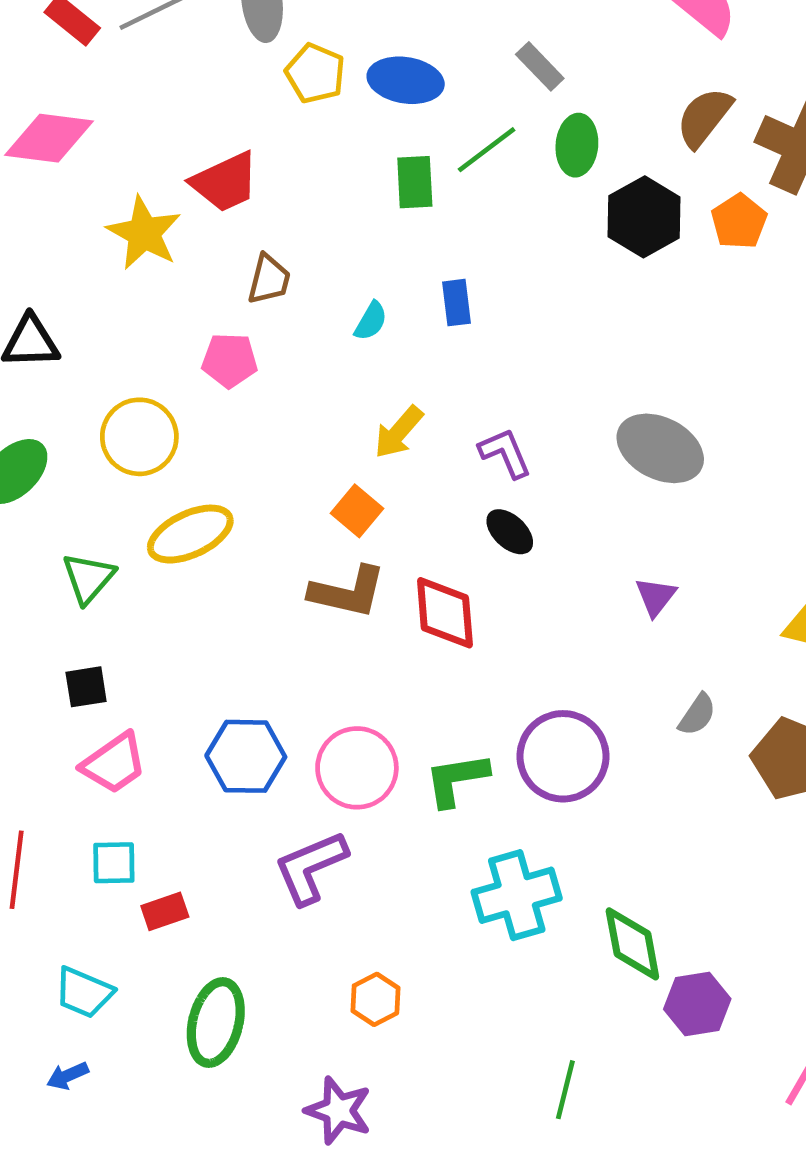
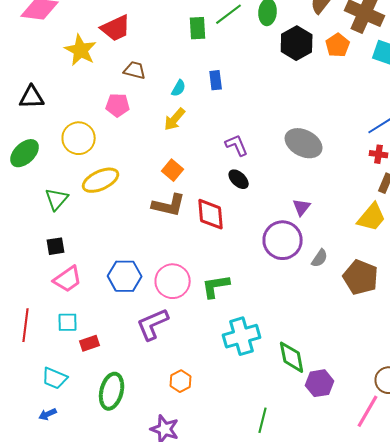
brown trapezoid: (269, 279) -> (135, 70), turned -90
yellow arrow: (399, 432) -> (175, 119), moved
purple circle: (563, 756) -> (283, 240), moved

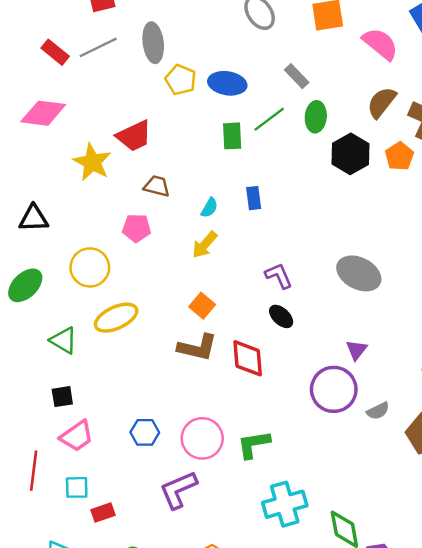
green triangle: (57, 199) -> (64, 340), turned -40
gray semicircle: (320, 258) -> (378, 411), turned 30
blue hexagon: (125, 276) -> (145, 432), size x0.7
red line: (26, 325) -> (34, 471), moved

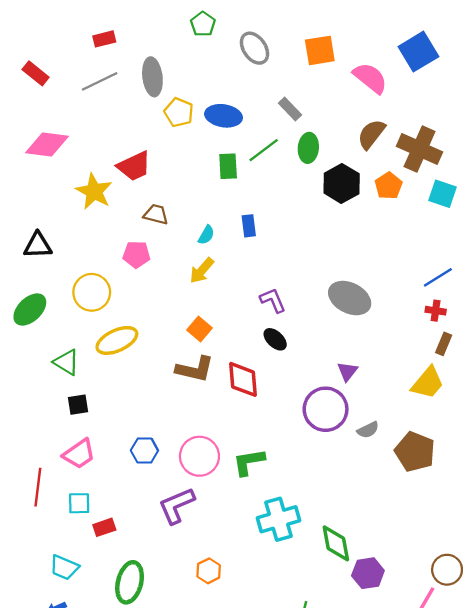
red rectangle: (55, 52) -> (36, 73), moved
black square: (62, 397) -> (78, 405), moved

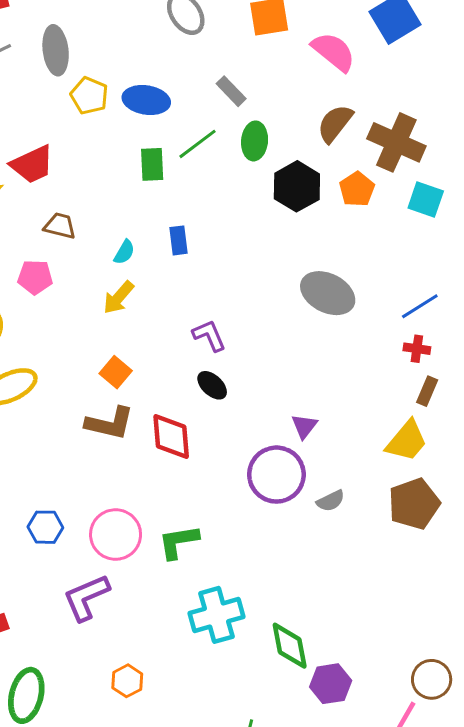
gray ellipse: (350, 298) -> (328, 293), moved
brown pentagon: (415, 452) -> (414, 504), moved, turned 30

